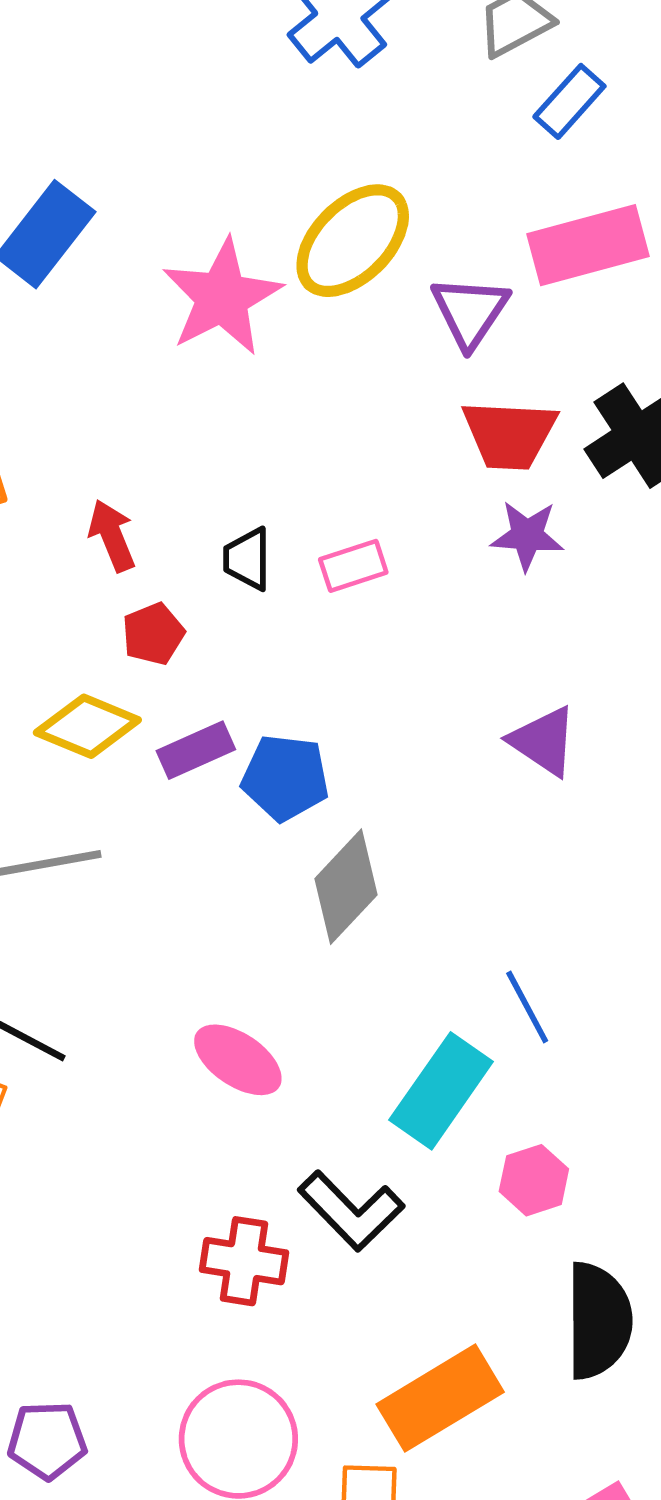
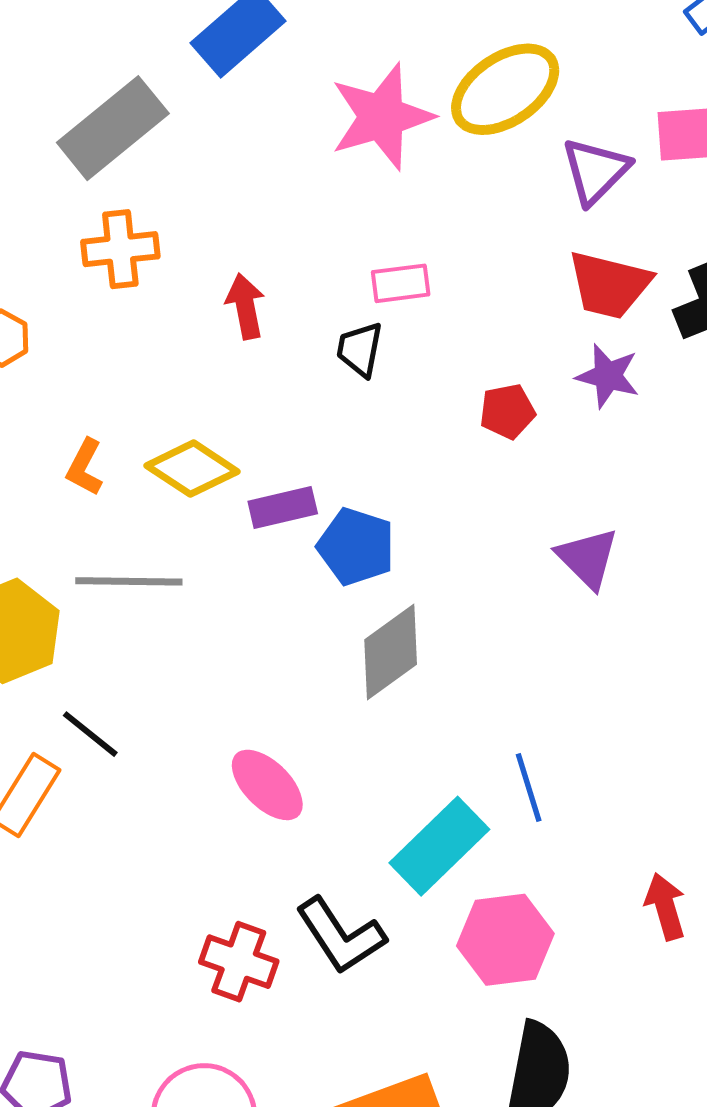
pink rectangle: (353, 566) -> (401, 283), moved
red pentagon: (153, 634) -> (507, 411), moved
pink hexagon: (534, 1180) -> (505, 940), size x1.5

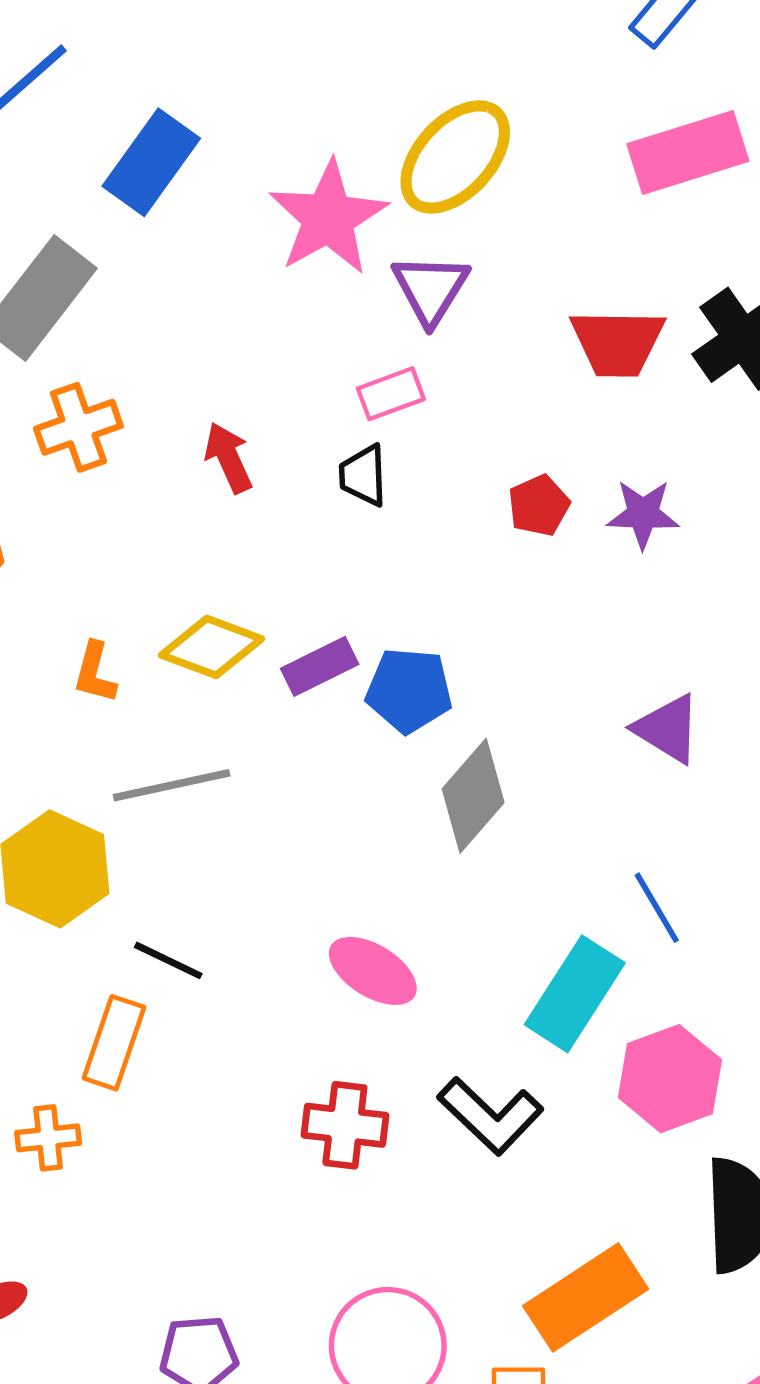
purple triangle: (596, 171) -> (430, 289), moved
purple star: (608, 376) -> (643, 514), moved
purple triangle: (588, 558) -> (668, 729), moved
red cross: (239, 962) -> (345, 1125), moved

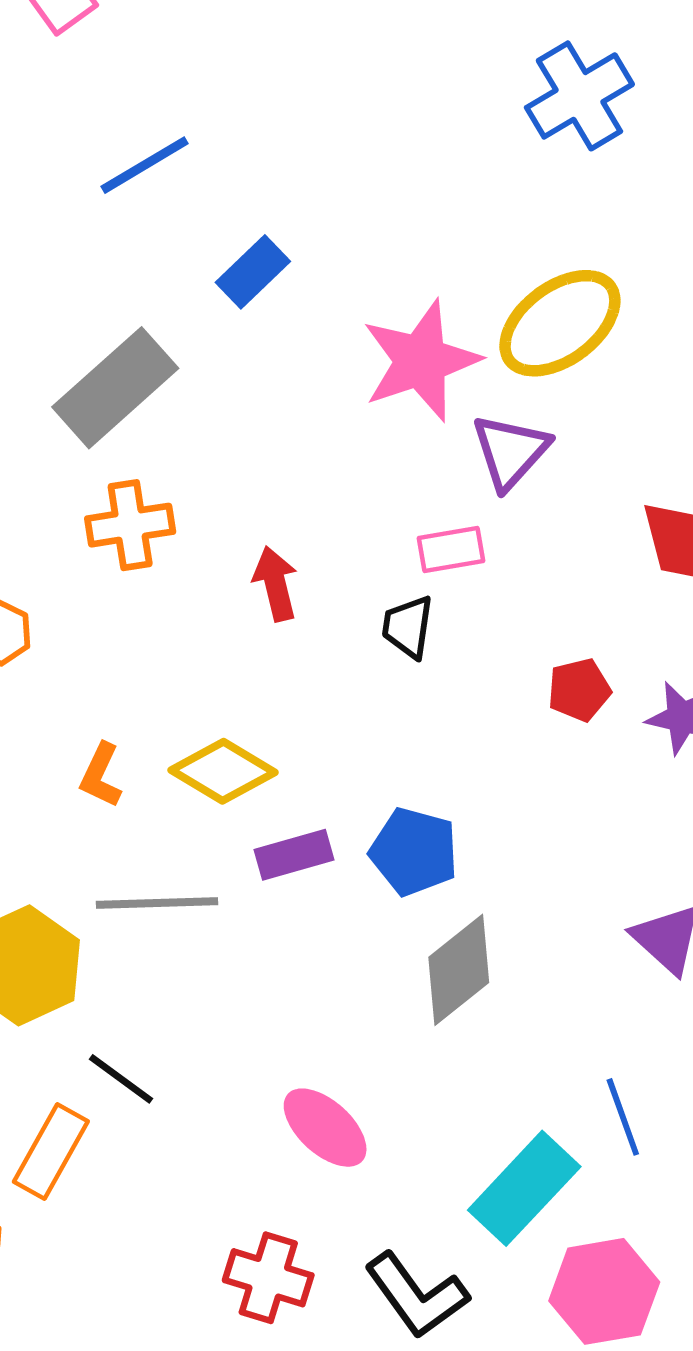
blue rectangle: (151, 162) -> (253, 272), size x0.7
purple rectangle: (320, 666) -> (294, 855), moved

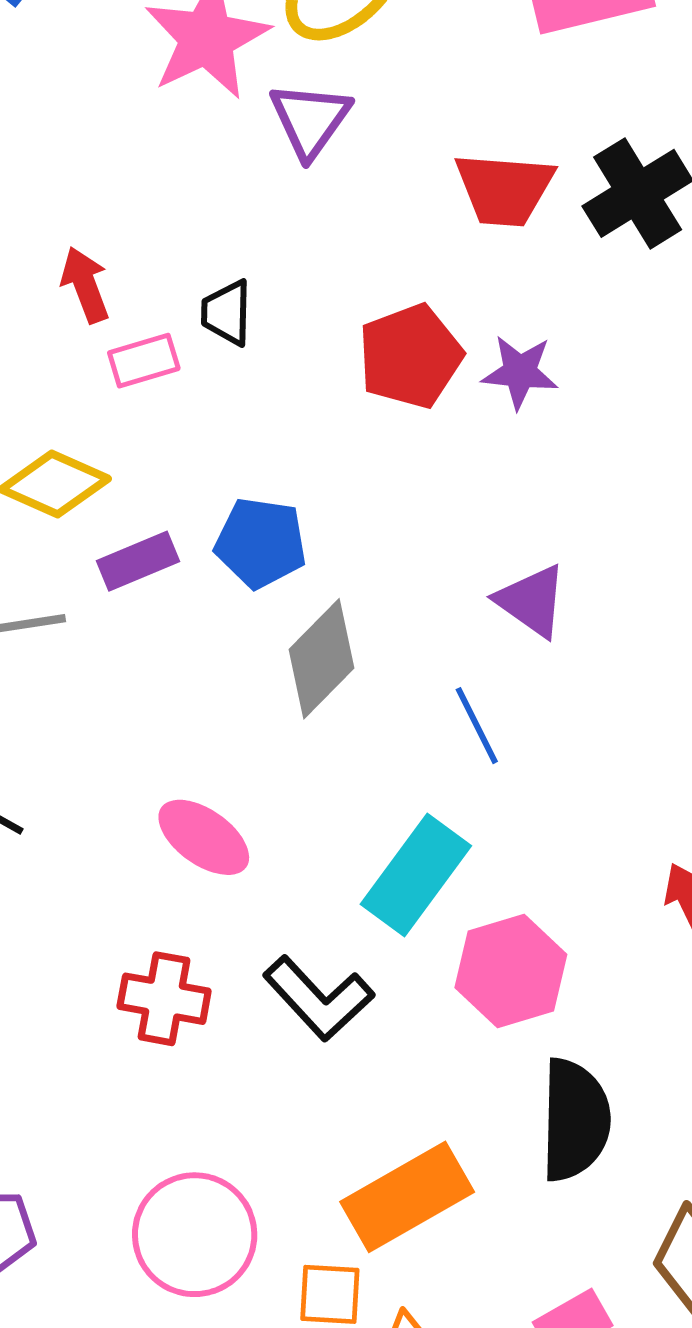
pink rectangle: (451, 550) -> (144, 361), moved
red pentagon: (579, 690) -> (410, 356), size x1.6
blue line: (623, 1117) -> (477, 726), moved

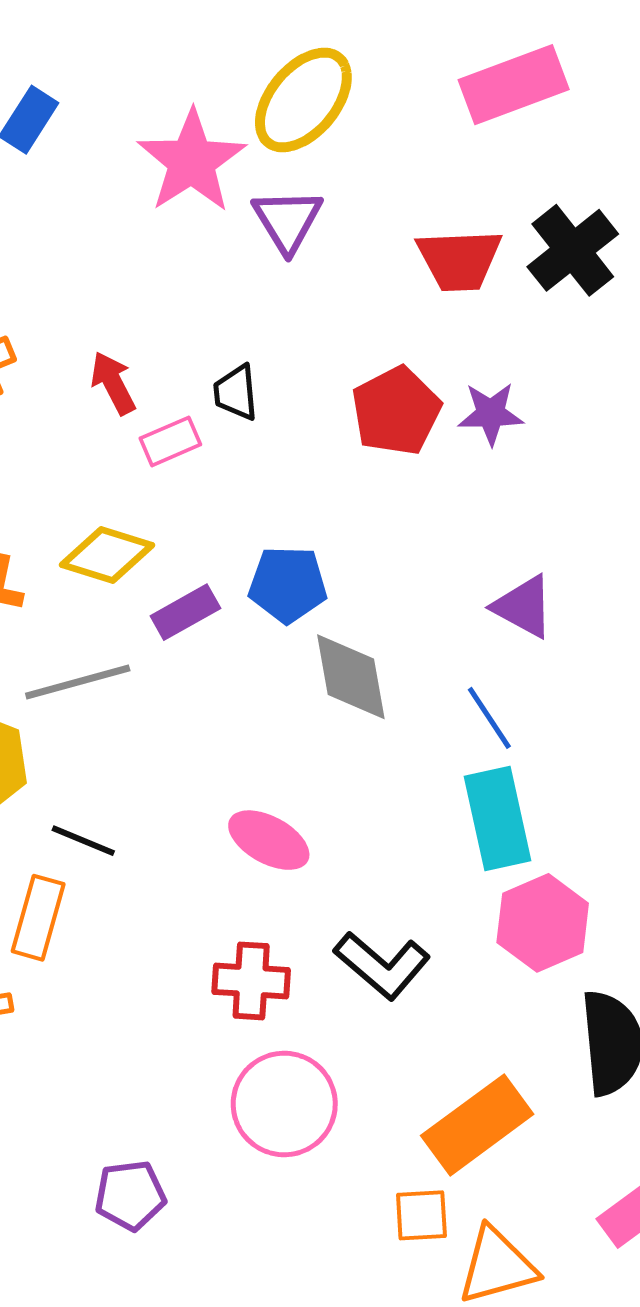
gray diamond: (321, 659) -> (351, 677), turned -48
cyan rectangle: (416, 875) -> (498, 818), moved, turned -42
pink circle: (195, 1235) -> (284, 1104), moved

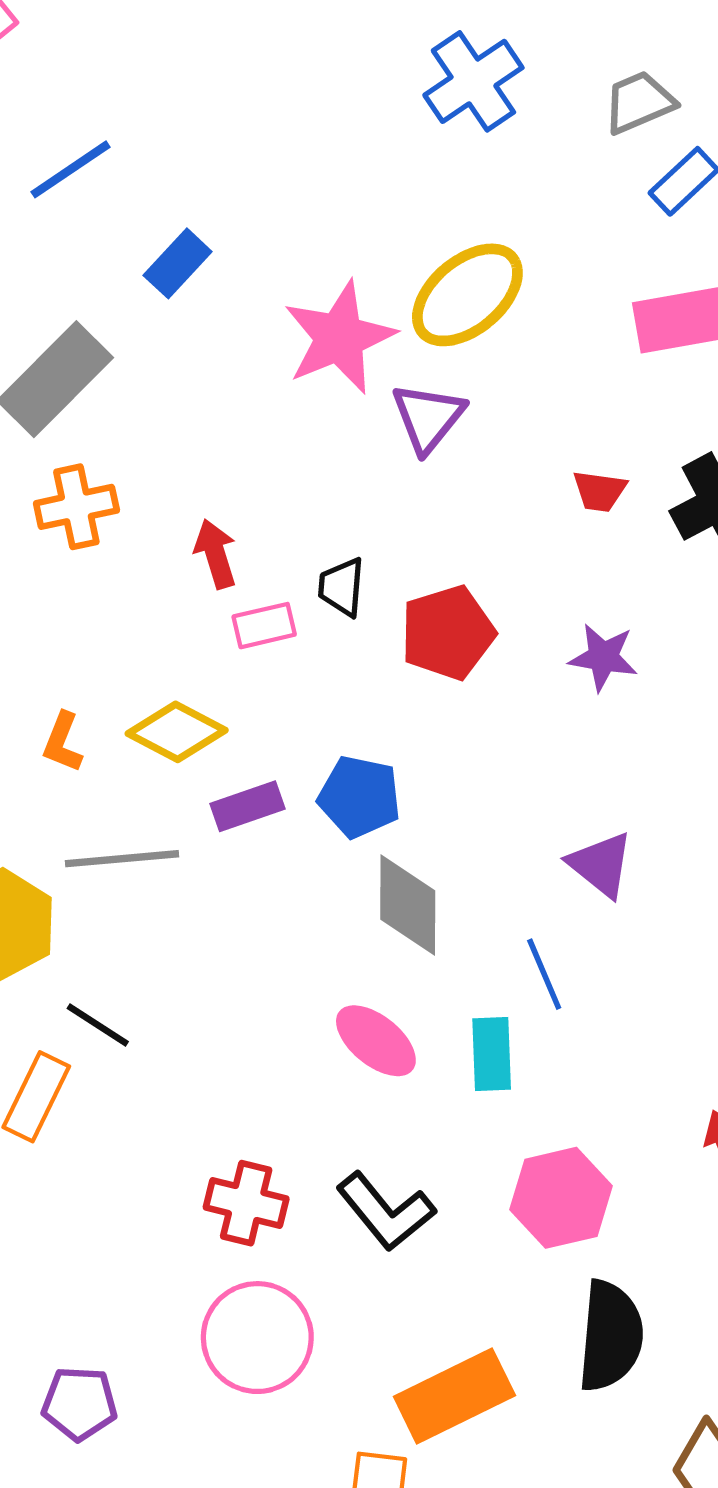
red trapezoid: (459, 260) -> (600, 491), size x0.6
red pentagon: (396, 411) -> (448, 633), moved
cyan rectangle: (498, 818) -> (492, 1054), moved, size x0.7
pink ellipse: (269, 840) -> (376, 1041), moved

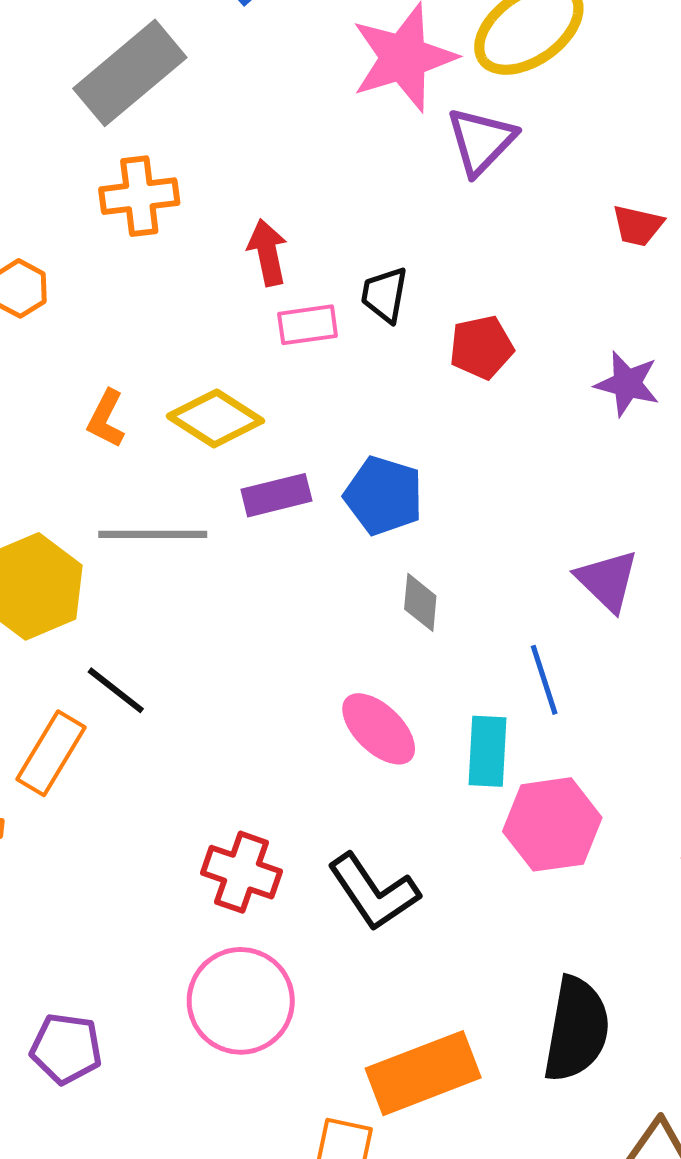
red pentagon: (448, 633) -> (481, 347), size x0.7
gray diamond: (408, 905) -> (420, 602), size x0.6
pink hexagon: (561, 1198) -> (552, 824), moved

